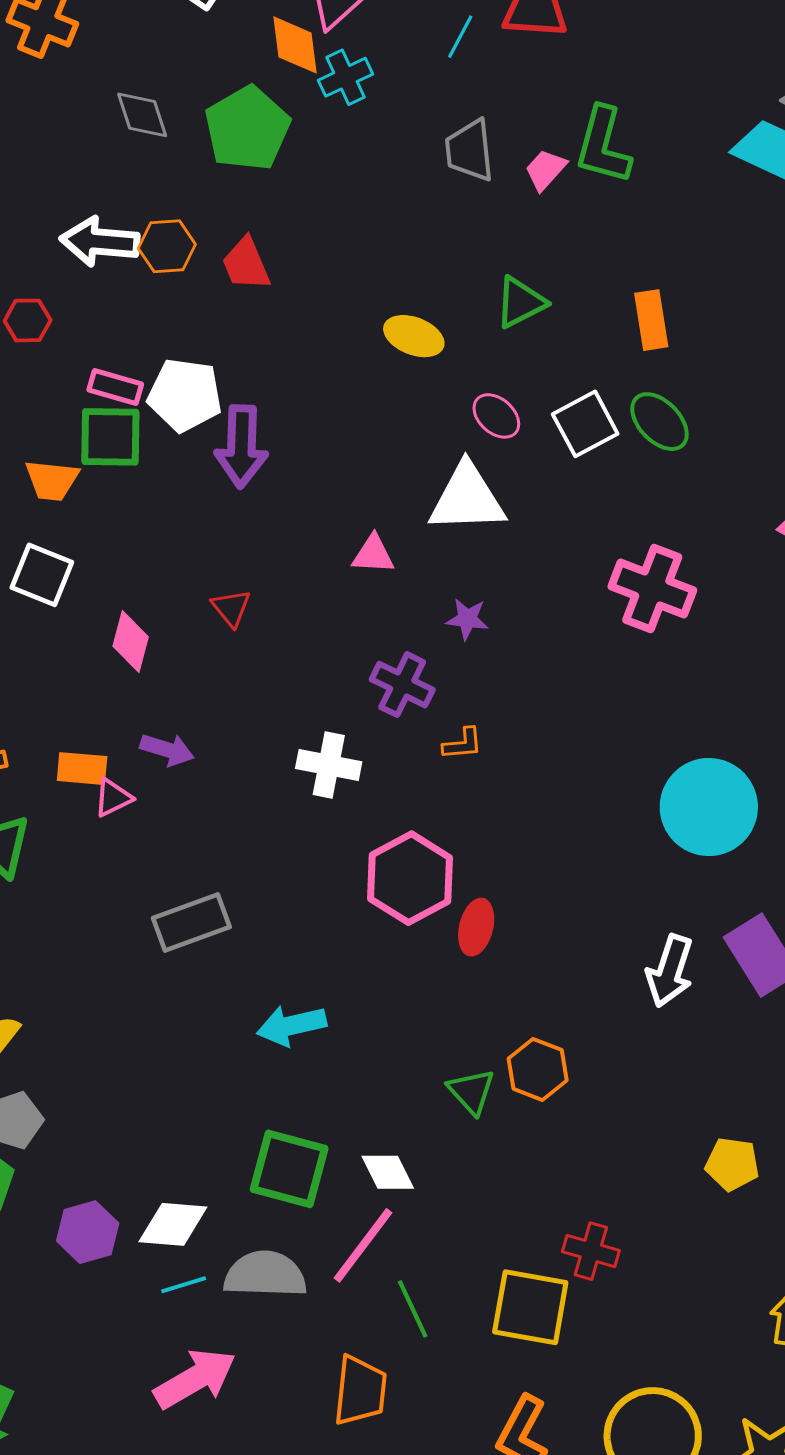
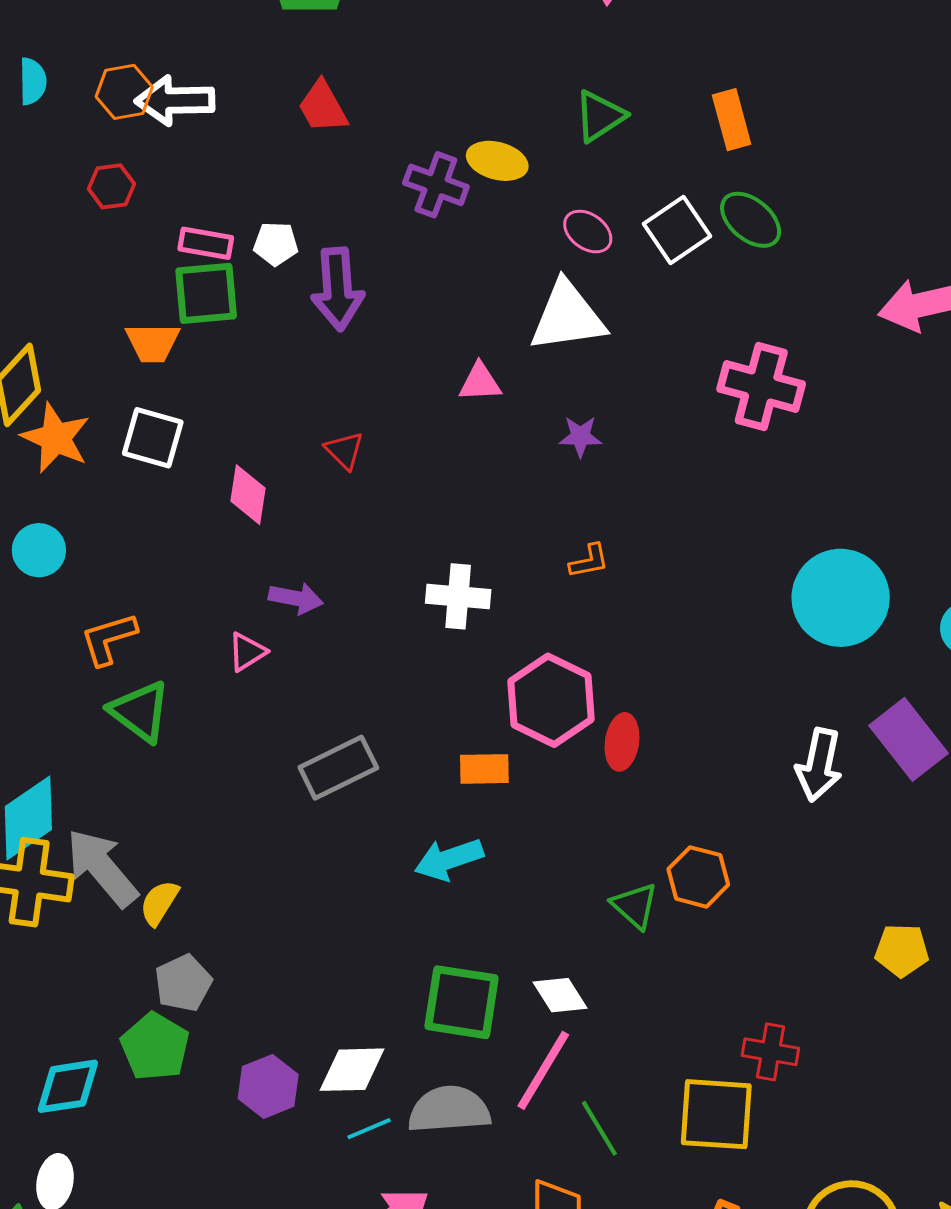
orange hexagon: (167, 246) -> (124, 92), moved
white pentagon: (185, 395) -> (276, 244), size x0.6
purple cross: (402, 685) -> (436, 185), moved
orange rectangle: (82, 769) -> (484, 769), moved

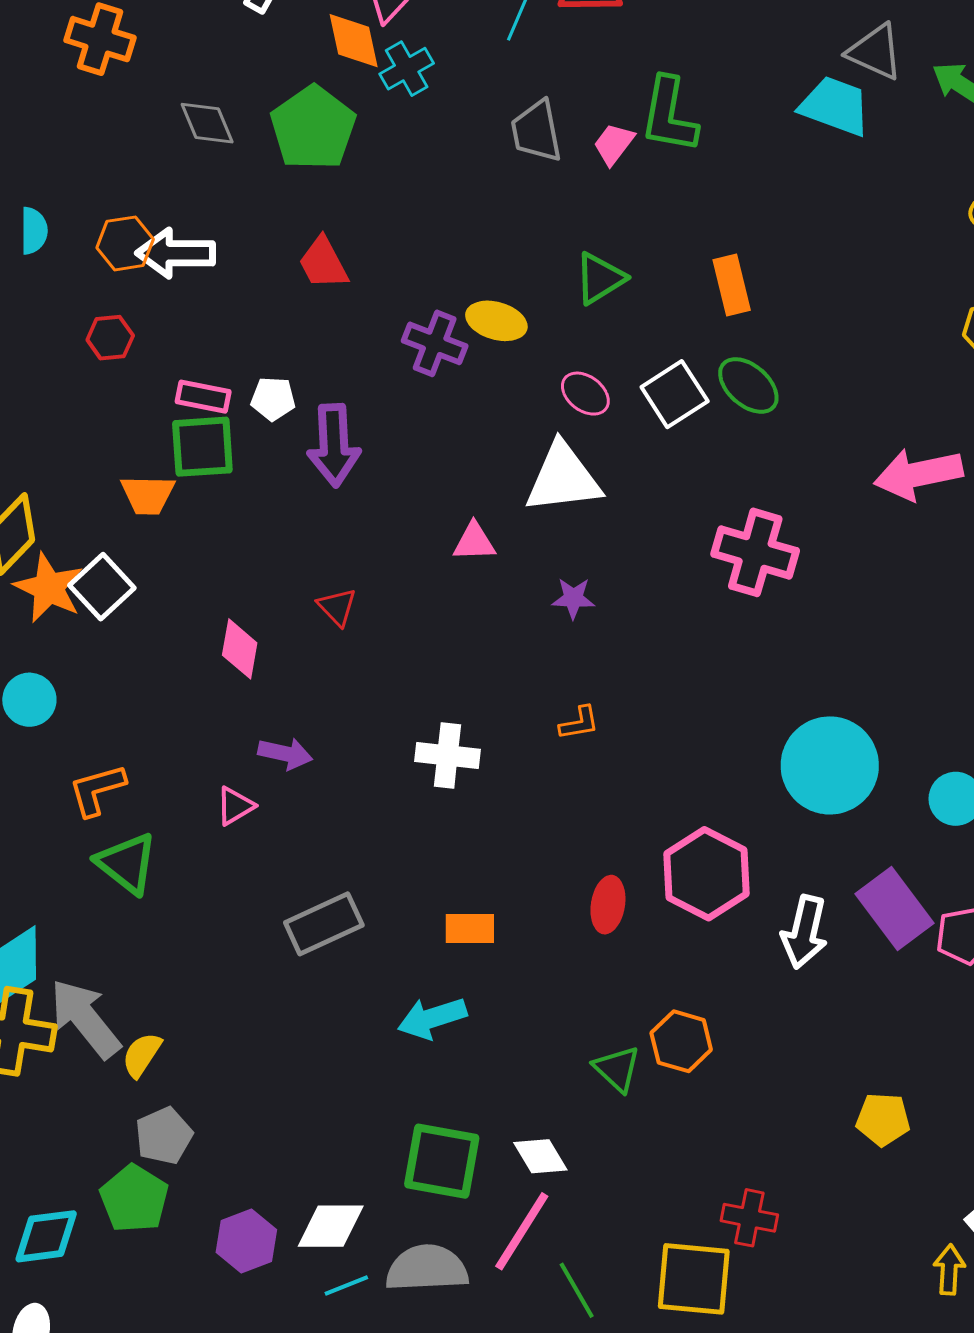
white square: (153, 438) -> (102, 587), moved, turned 30
pink hexagon: (551, 700) -> (706, 874), moved

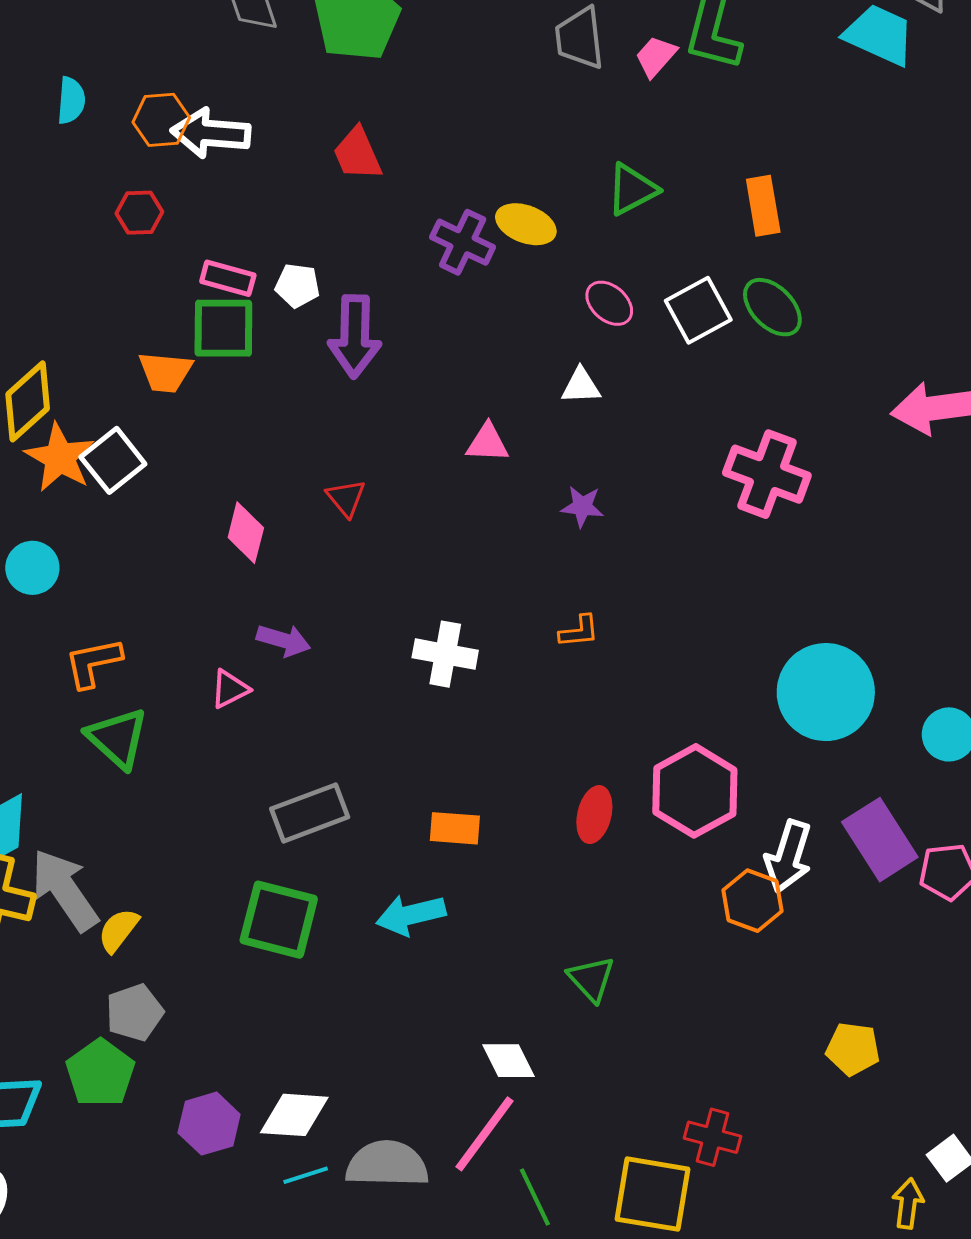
white triangle: (563, 478) -> (581, 386), size x0.5
orange hexagon: (681, 1041) -> (753, 901), moved
green square: (442, 1161) -> (279, 920), moved

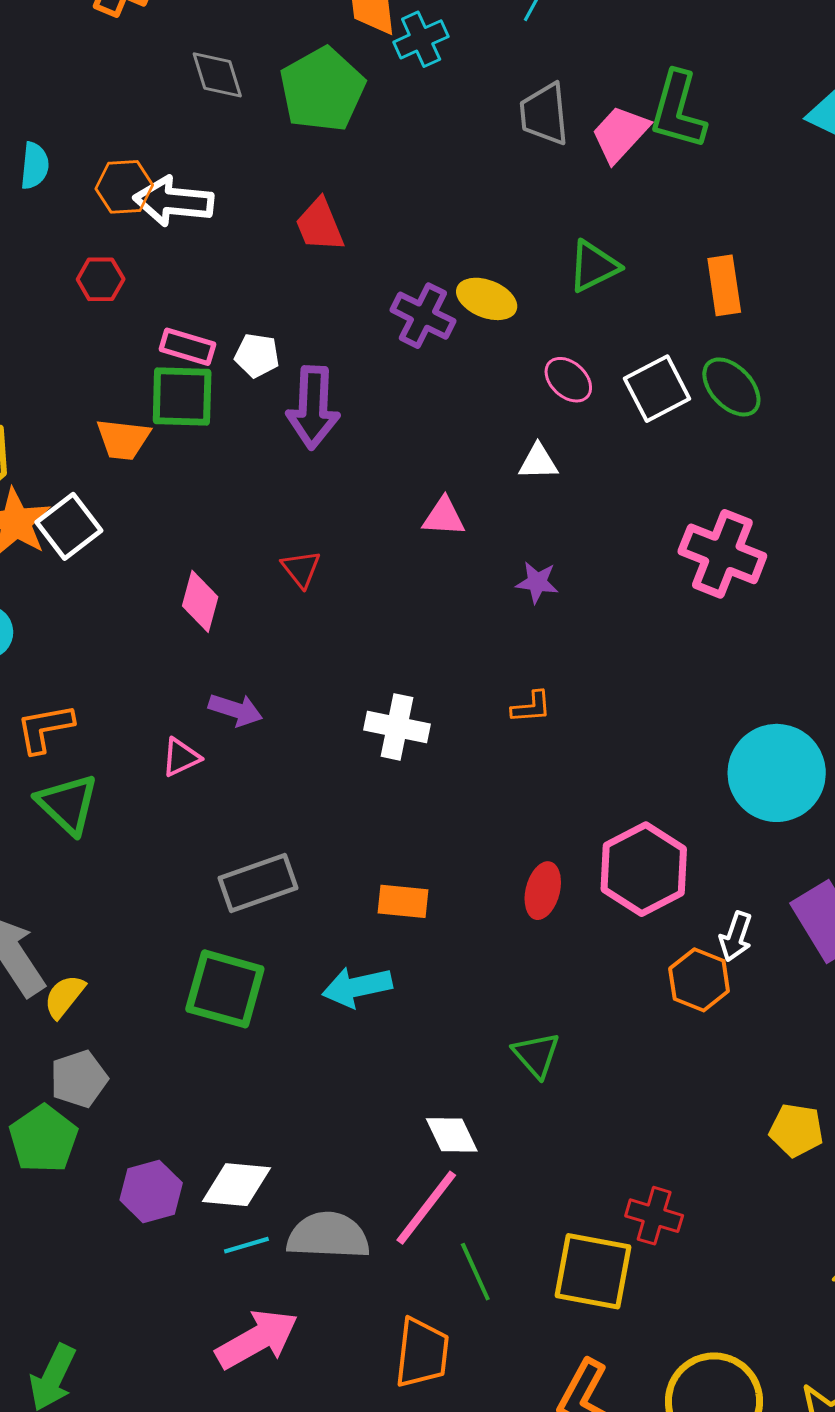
pink trapezoid: (656, 56) -> (620, 134), size x1.4
white arrow: (788, 856) -> (736, 936), size x0.7

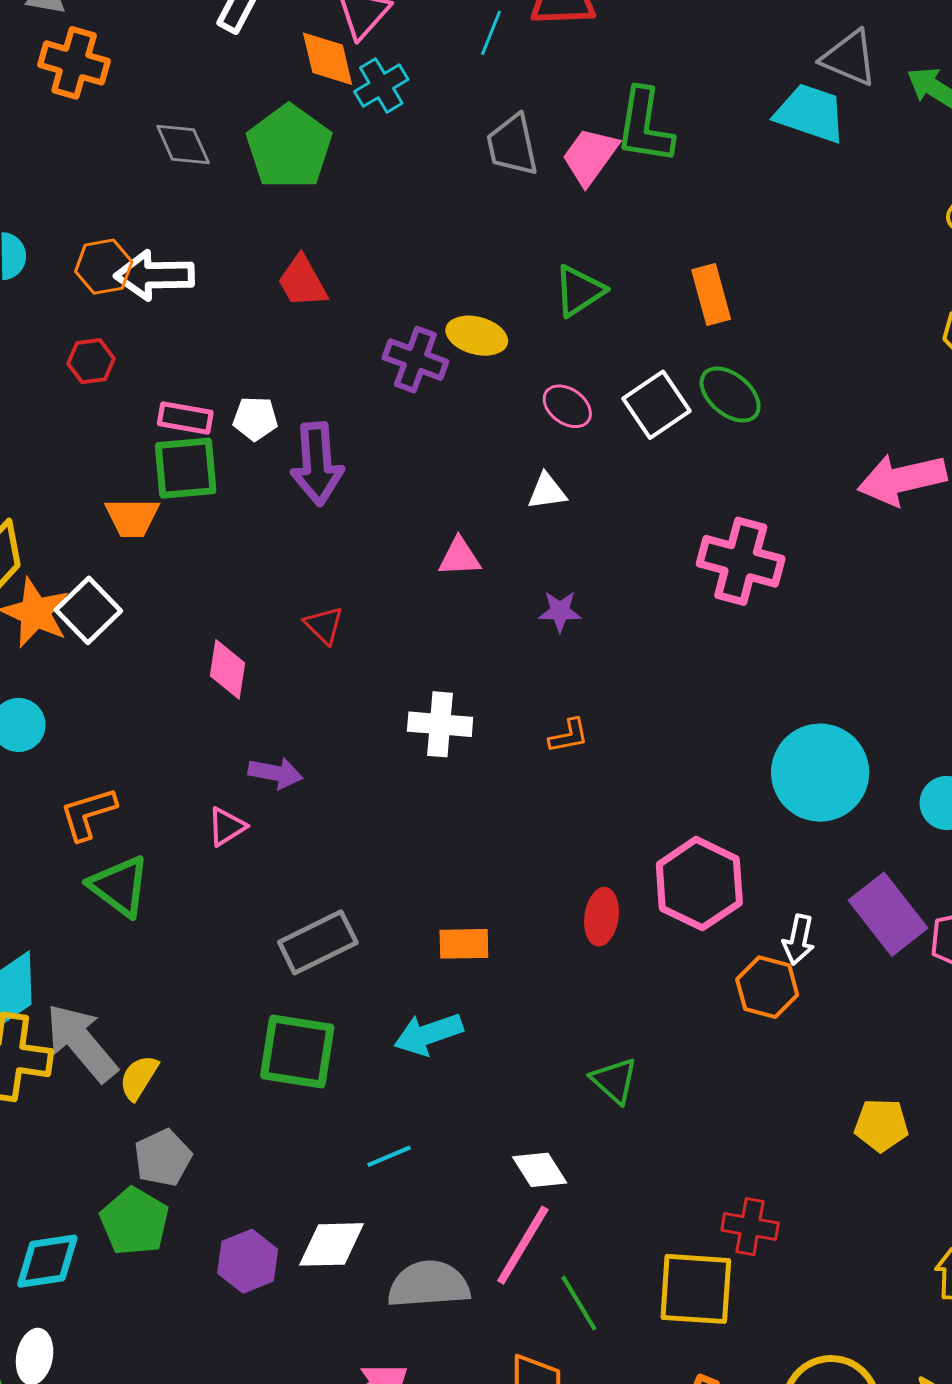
white cross: (397, 727) -> (440, 724), moved
cyan line: (246, 1245) -> (389, 1156), moved

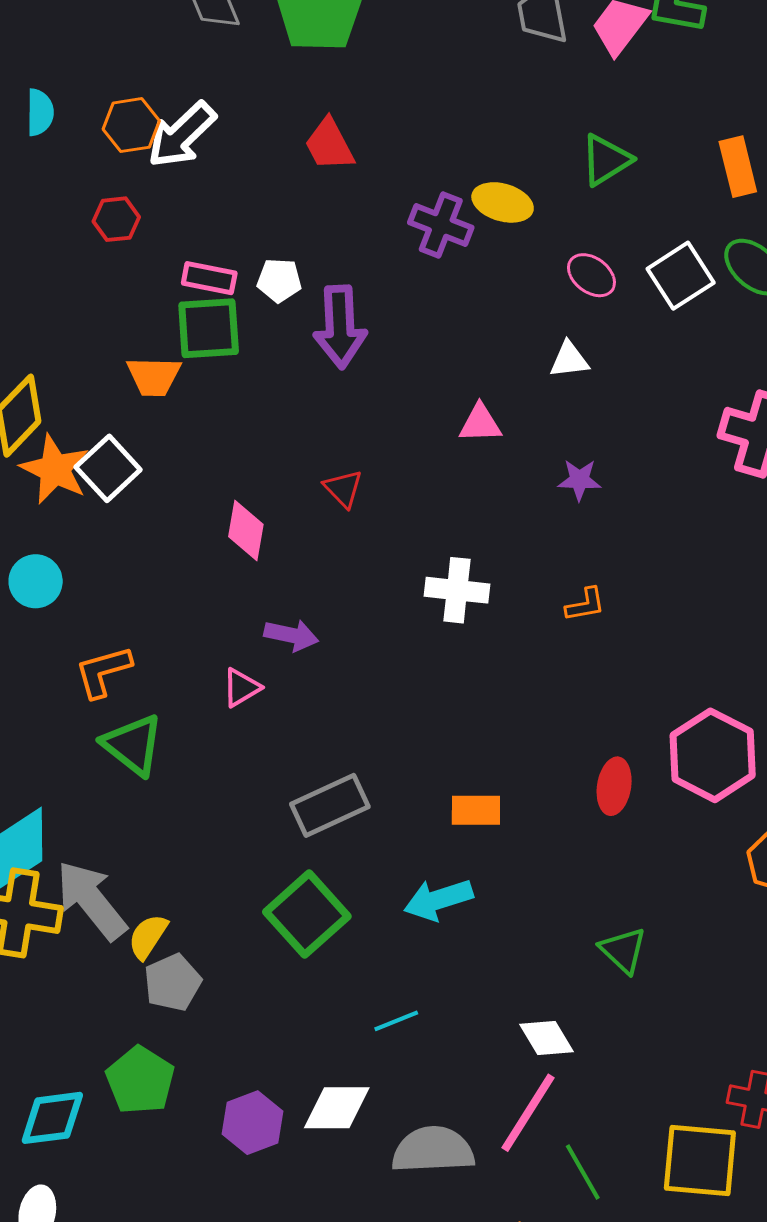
white arrow: (154, 275) -> (182, 135), turned -44
green square: (297, 1051) -> (307, 914), turned 38
gray pentagon: (163, 1158) -> (173, 982), moved

